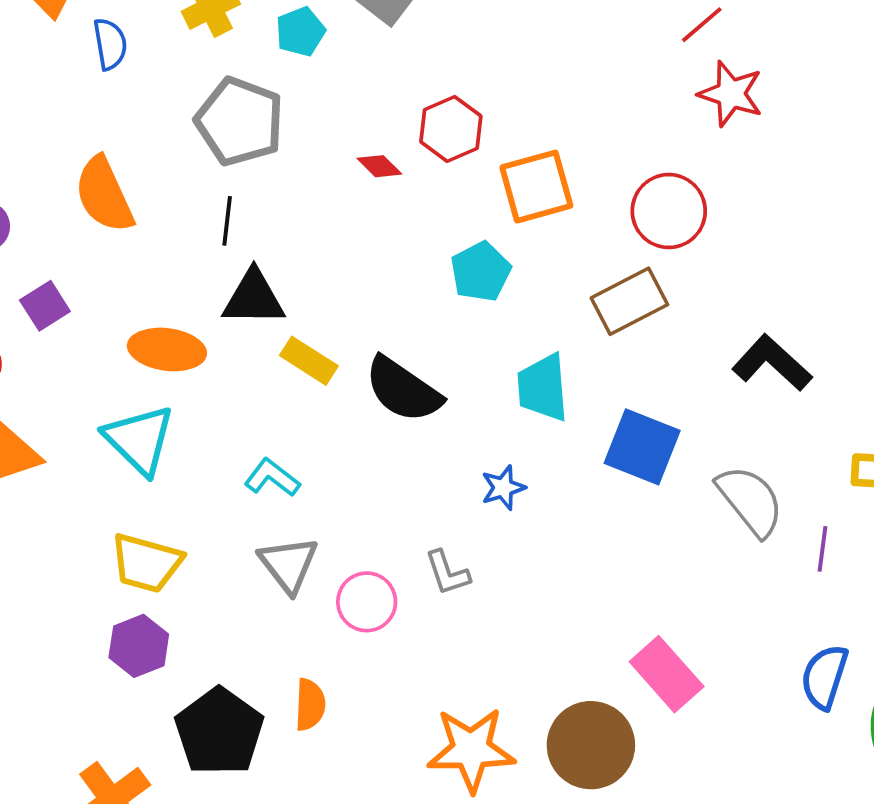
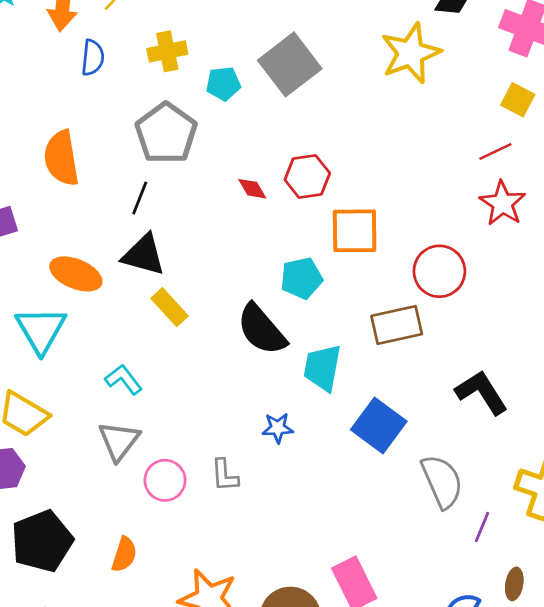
black semicircle: (403, 390) -> (262, 329), moved
orange semicircle: (310, 705) -> (124, 554), moved

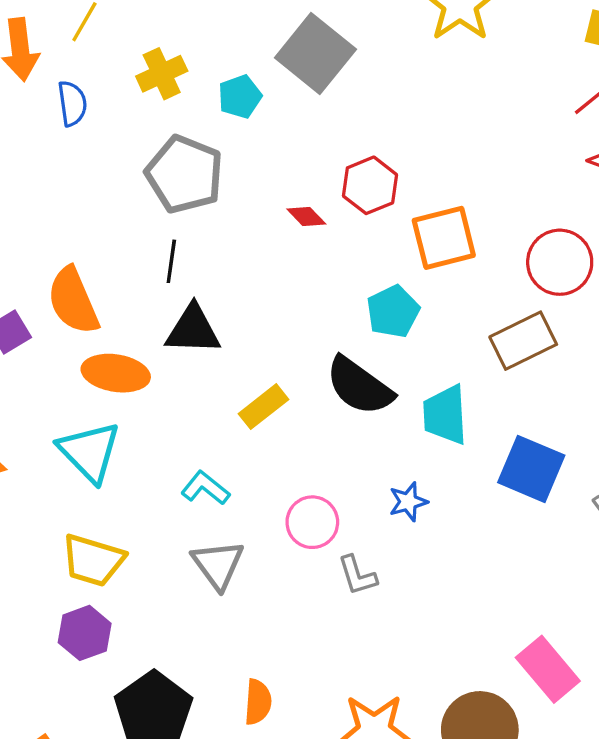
orange semicircle: (61, 158) -> (73, 301), moved
yellow rectangle: (170, 307) -> (264, 407), moved, turned -72
pink circle: (165, 480) -> (312, 522), moved

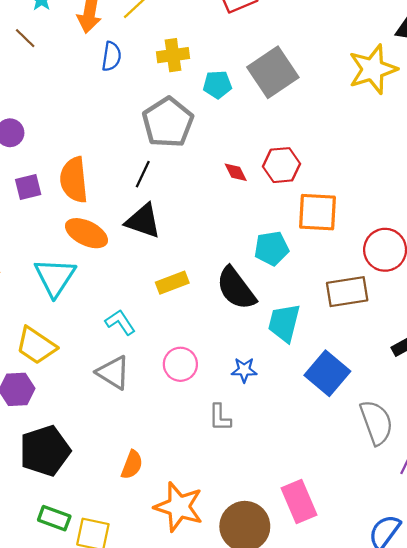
gray triangle: (218, 565) -> (113, 372), turned -39
gray L-shape: (357, 575) -> (220, 417), moved
orange semicircle: (258, 702) -> (132, 465), moved

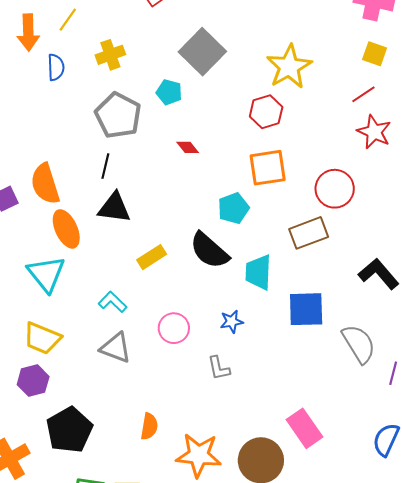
yellow star: (373, 69) -> (289, 67), moved
cyan pentagon: (217, 85) -> (169, 92), moved, turned 30
red hexagon: (281, 165) -> (266, 112), moved
orange ellipse: (86, 233) -> (66, 229), turned 51
blue square: (327, 373) -> (306, 309), turned -30

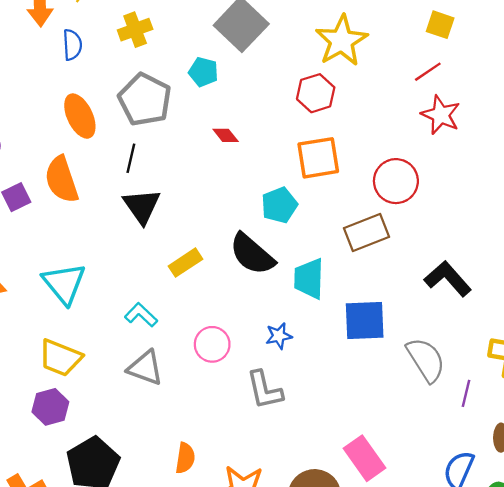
black triangle: (114, 208) -> (142, 206), turned 48
orange ellipse: (66, 229) -> (80, 116), moved
gray L-shape: (219, 368) -> (265, 390), size x1.4

